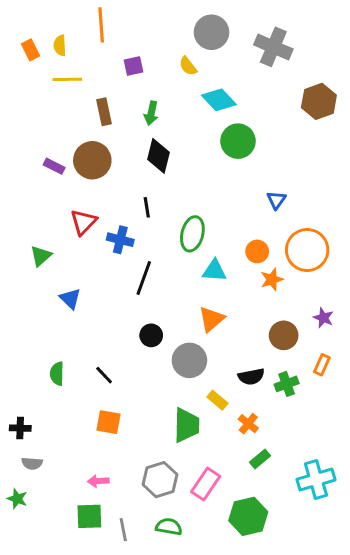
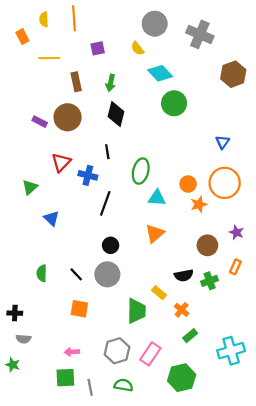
yellow semicircle: (60, 45) -> (44, 19), moved
blue triangle: (276, 200) -> (222, 142), moved
gray circle: (189, 360) -> (107, 274), moved

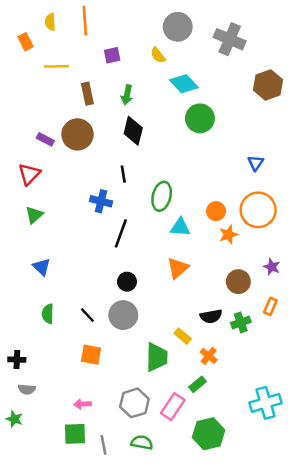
red triangle: (61, 162) -> (29, 174), moved
blue triangle: (51, 218) -> (42, 267), moved
green rectangle: (190, 336) -> (197, 384), moved

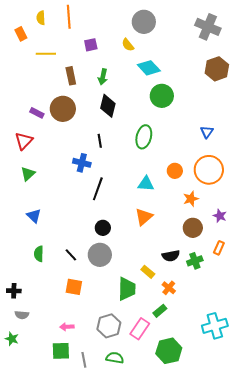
gray cross: (230, 39) -> (208, 27), moved
green ellipse: (162, 196) -> (144, 137), moved
orange star: (228, 235) -> (191, 199), moved

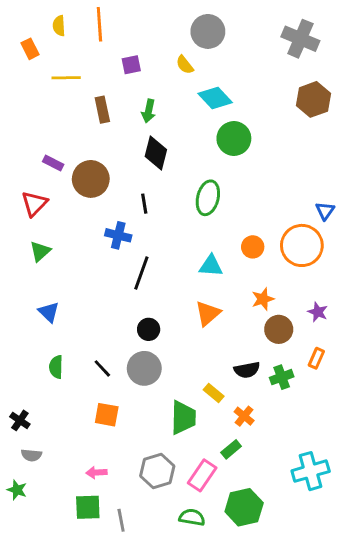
brown circle: (63, 109) -> (91, 179), moved
blue triangle: (207, 132) -> (325, 211), moved
orange star: (191, 199) -> (263, 299), moved
black cross: (14, 291) -> (20, 420), turned 32
green semicircle: (115, 358) -> (192, 517), moved

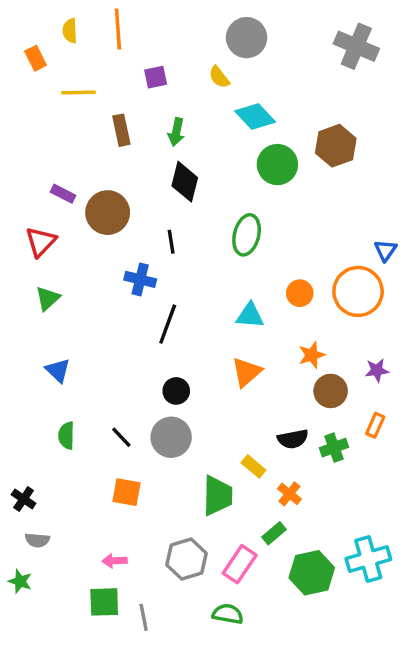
brown hexagon: (313, 99) -> (336, 146), moved
purple star: (318, 312) -> (377, 370), turned -30
green hexagon: (244, 507) -> (312, 573), moved

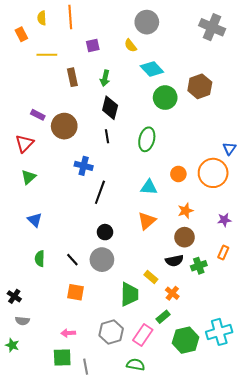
black line: (171, 242) -> (107, 136), moved
brown circle: (331, 391) -> (185, 237), moved

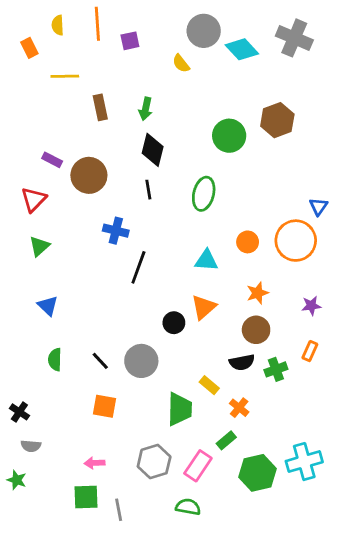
purple square: (93, 46) -> (130, 41), moved
cyan diamond: (152, 69) -> (242, 49), moved
black circle: (105, 232) -> (174, 323), moved

